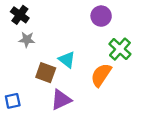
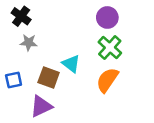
green cross: (120, 49) -> (110, 47), moved
purple triangle: (61, 100) -> (41, 106), moved
blue square: (13, 101) -> (14, 80), moved

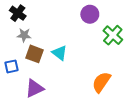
green cross: (110, 47) -> (113, 35), moved
brown square: (49, 78) -> (34, 54), moved
orange semicircle: (107, 80) -> (101, 82), moved

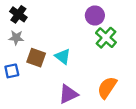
gray star: (24, 35) -> (16, 38), moved
green cross: (113, 35) -> (106, 38), moved
purple triangle: (34, 88) -> (68, 94), moved

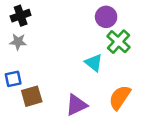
black cross: (18, 14) -> (21, 16), turned 35
cyan triangle: (63, 56) -> (94, 63), moved
brown square: (36, 58) -> (32, 96), moved, turned -36

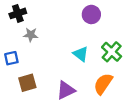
gray star: (18, 42) -> (31, 35), moved
green cross: (118, 42) -> (112, 52), moved
blue square: (13, 79) -> (11, 58), moved

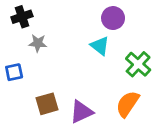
cyan triangle: (81, 54) -> (100, 46), moved
brown square: (27, 83) -> (47, 104), moved

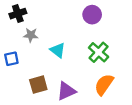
cyan triangle: (100, 46) -> (58, 50), moved
green cross: (138, 64) -> (99, 52), moved

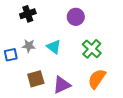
black cross: (18, 14) -> (28, 14), moved
purple circle: (92, 15) -> (76, 17), moved
gray star: (31, 35) -> (29, 46), moved

